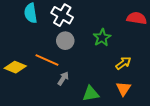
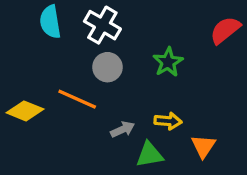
red semicircle: (137, 18) -> (225, 30), turned -48
yellow arrow: (123, 63) -> (168, 121), moved, turned 42
gray arrow: (63, 78) -> (123, 129), moved, turned 32

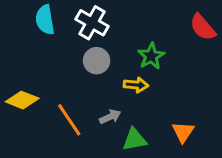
red semicircle: (225, 30) -> (203, 27), turned -92
orange line: (77, 99) -> (69, 120), moved, turned 32
yellow arrow: (168, 121) -> (136, 85), moved

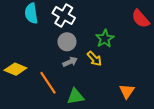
yellow arrow: (136, 85) -> (94, 59), turned 42
gray arrow: (110, 117) -> (70, 62), moved
green triangle: (134, 140) -> (75, 96), moved

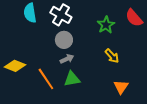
green star: (105, 39) -> (106, 25), moved
yellow arrow: (94, 59) -> (112, 56), moved
green triangle: (75, 96) -> (72, 79), moved

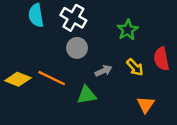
red semicircle: (134, 18) -> (161, 59), moved, turned 30
gray arrow: (67, 59) -> (104, 71), moved
orange line: (46, 79) -> (52, 78), moved, turned -30

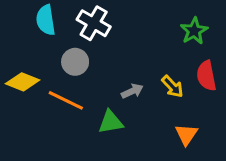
green star: (128, 30) -> (194, 31), moved
gray circle: (77, 48) -> (75, 62), moved
yellow diamond: (18, 79) -> (23, 82), moved

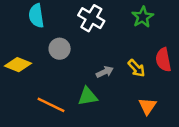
white cross: (94, 23) -> (91, 18), moved
green star: (194, 31) -> (143, 17), moved
orange line: (66, 100) -> (51, 105), moved

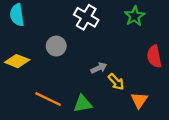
cyan semicircle: (36, 16) -> (17, 15), moved
yellow arrow: (136, 68) -> (116, 82), moved
green triangle: (88, 96) -> (83, 104), moved

